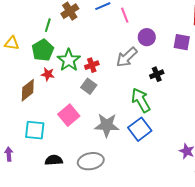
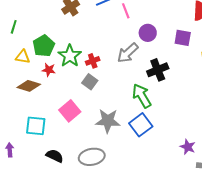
green line: (48, 25) -> (14, 27), moved
yellow triangle: (12, 43) -> (23, 57), moved
black cross: (157, 74) -> (158, 70), size x1.5
brown diamond: (28, 90) -> (29, 86), turned 55
black semicircle: (54, 160) -> (55, 156), turned 30

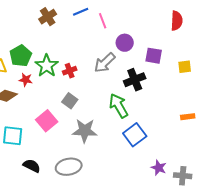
purple square: (183, 38) -> (154, 56), moved
gray square: (90, 82) -> (70, 101), moved
blue square: (141, 125) -> (135, 135), moved
purple star: (188, 147) -> (159, 168), moved

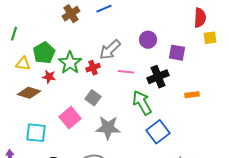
pink line: (103, 21) -> (126, 72), moved, turned -63
gray arrow: (105, 63) -> (110, 50), moved
yellow square: (185, 67) -> (210, 38), moved
orange rectangle: (188, 117) -> (192, 95), moved

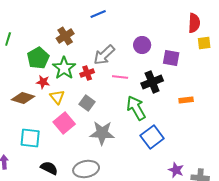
brown cross: (71, 14) -> (65, 36), moved
yellow triangle: (23, 64) -> (57, 97), moved, turned 42

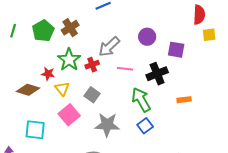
green pentagon: (38, 58) -> (43, 31), moved
orange rectangle: (186, 100) -> (184, 100), moved
blue square: (152, 137) -> (145, 126), moved, size x0.7

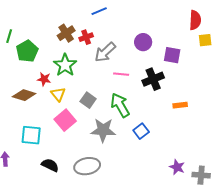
green pentagon: (43, 31) -> (27, 51), moved
red cross: (92, 65) -> (86, 37), moved
green arrow: (141, 100) -> (120, 105), moved

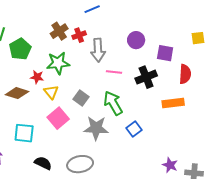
red semicircle: (195, 20) -> (185, 74), moved
gray arrow: (105, 52) -> (98, 50), turned -50
green star: (65, 65) -> (58, 63), turned 30
orange rectangle: (180, 105) -> (173, 103), size x1.5

